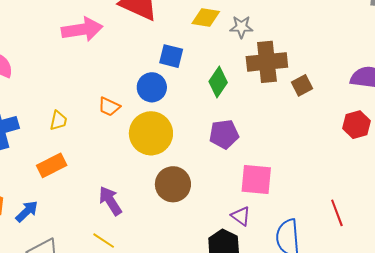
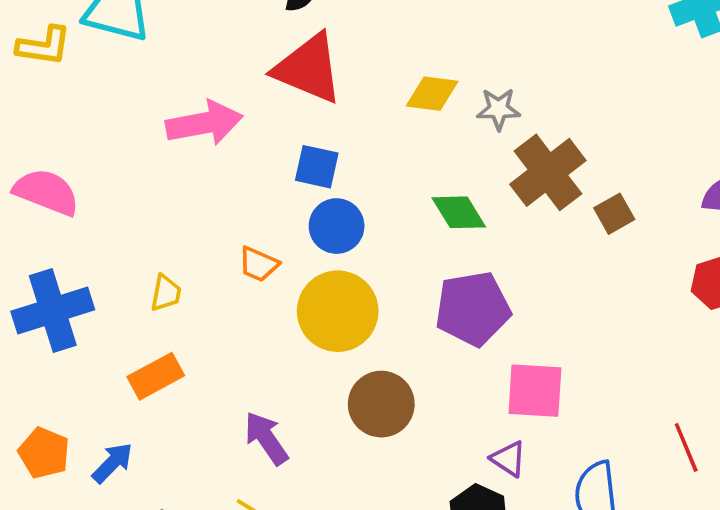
blue square: (171, 56) -> (317, 167), moved
brown cross: (267, 62) -> (548, 172), turned -30
green diamond: (218, 82) -> (459, 212), turned -64
purple pentagon: (224, 134) -> (473, 309), size x1.4

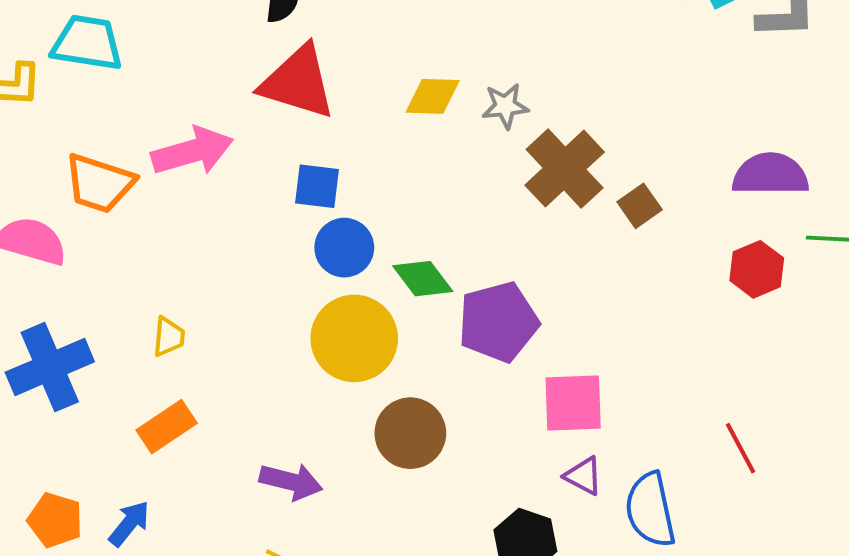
green diamond: (459, 212) -> (423, 279), moved
orange trapezoid: (259, 264) -> (99, 183), moved, size x1.6
purple arrow: (266, 438) -> (291, 481), turned 144
purple triangle: (508, 459) -> (583, 476), moved

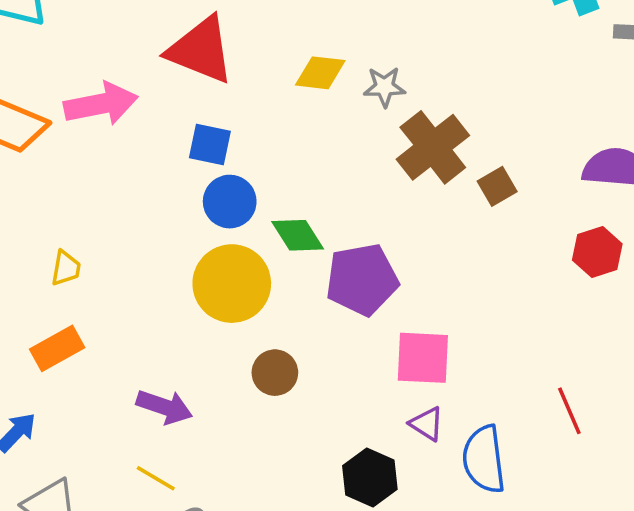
brown circle: (410, 433) -> (275, 373), size x0.7

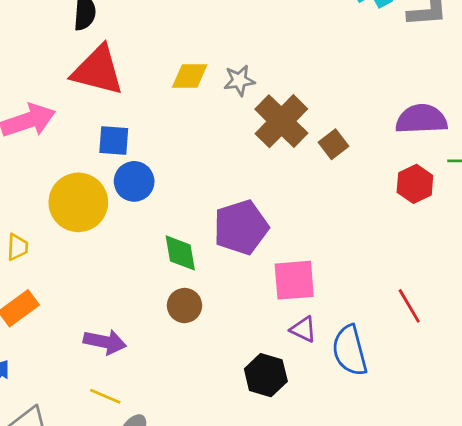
green diamond: (298, 235) -> (180, 253), moved, turned 30
yellow circle: (232, 284) -> (78, 202), moved

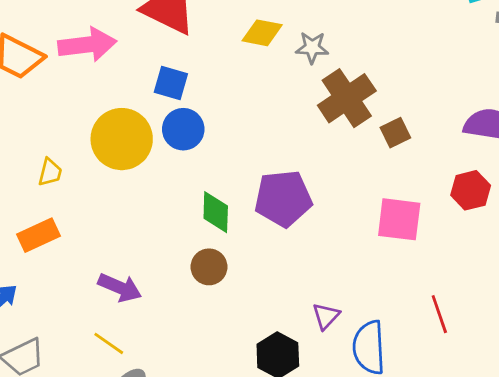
pink square: (294, 280) -> (399, 219), moved
purple triangle: (303, 329) -> (326, 316), turned 36

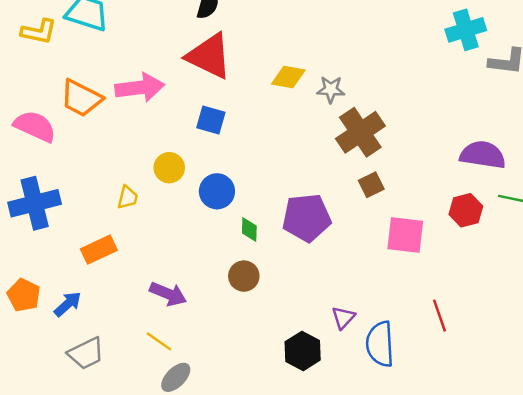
blue circle: (183, 129) -> (217, 191), moved
brown square: (395, 133) -> (371, 185), moved
yellow circle: (122, 139) -> (169, 168), size x0.6
yellow trapezoid: (50, 172) -> (128, 197), moved
green diamond: (216, 212) -> (249, 230), size x0.7

